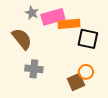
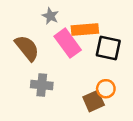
gray star: (32, 13) -> (50, 16), moved
pink rectangle: (53, 17) -> (68, 43), moved, turned 70

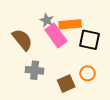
gray star: (50, 16) -> (47, 20), moved
brown square: (94, 101) -> (66, 84), moved

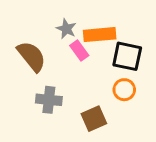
pink rectangle: (56, 36) -> (79, 51), size x0.6
orange circle: (88, 73) -> (124, 90), moved

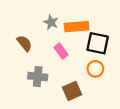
pink rectangle: (79, 51) -> (61, 51), moved
brown semicircle: (31, 56) -> (24, 43), size x0.7

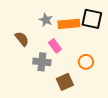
black square: (98, 43) -> (92, 19), moved
gray cross: (38, 77) -> (42, 62), moved

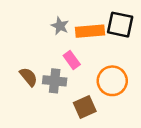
brown semicircle: (22, 39) -> (29, 77), moved
orange circle: (86, 62) -> (112, 81), size x1.5

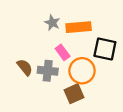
black square: (120, 25) -> (105, 49), moved
orange circle: (112, 81) -> (82, 71), moved

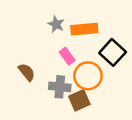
black square: (105, 49) -> (113, 52), turned 30
gray cross: (48, 71) -> (60, 87), moved

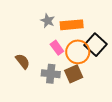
orange circle: (88, 76) -> (78, 52), moved
brown square: (79, 100) -> (74, 74), moved

